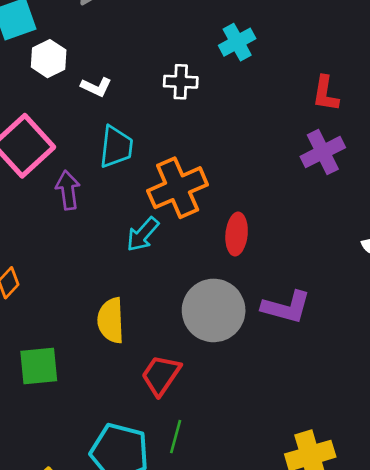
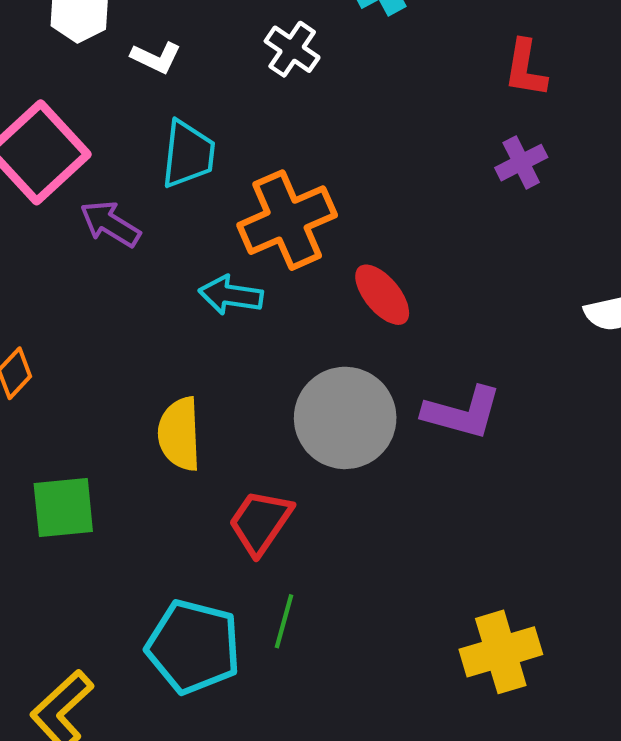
white cross: (181, 82) -> (292, 49), turned 32
purple cross: (323, 152) -> (521, 163), size x0.7
purple arrow: (68, 190) -> (110, 224), turned -51
cyan arrow: (143, 234) -> (231, 295), turned 57
red ellipse: (237, 234) -> (382, 295), turned -45

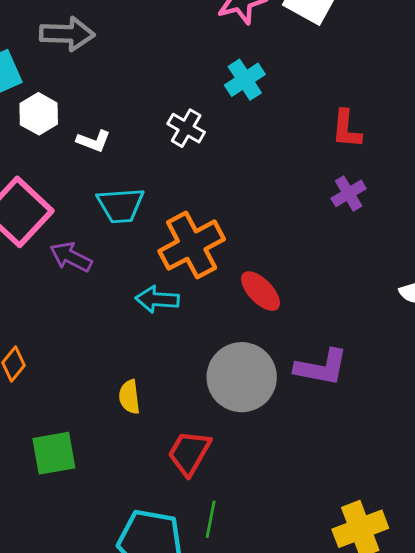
cyan trapezoid: (188, 154) -> (121, 205), turned 84
yellow semicircle: (179, 434) -> (129, 397), size x0.7

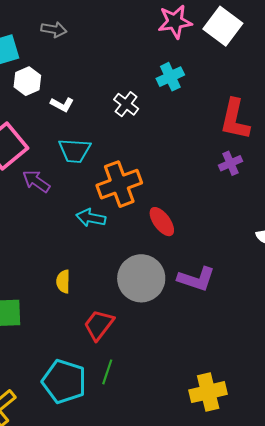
gray arrow: (67, 34) -> (54, 29), size x0.7
red L-shape: (347, 129) -> (235, 119), size x1.5

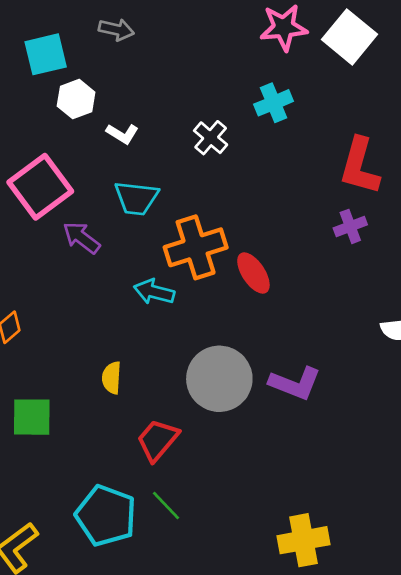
red ellipse: (162, 222) -> (253, 273), moved
green line: (107, 372) -> (166, 505), turned -65

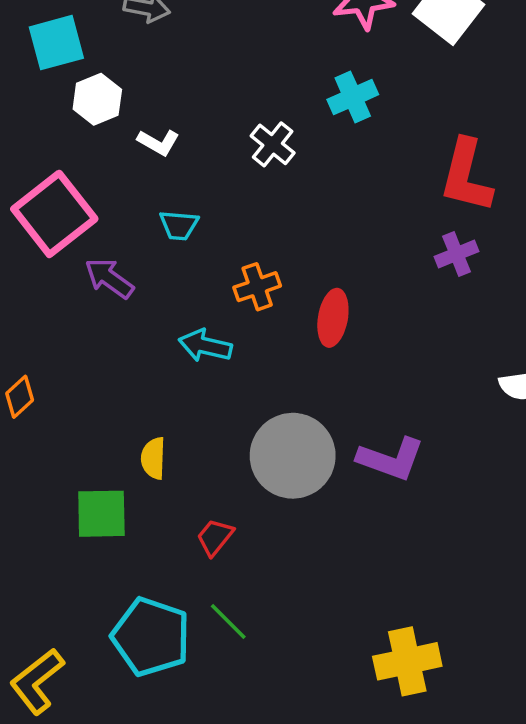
cyan trapezoid: (136, 198) -> (179, 225), size x0.7
orange cross: (196, 247) -> (257, 287), size x0.6
red ellipse: (253, 273) -> (333, 318), turned 45
green square: (32, 417) -> (101, 514), moved
red trapezoid: (158, 440) -> (215, 537), size x0.7

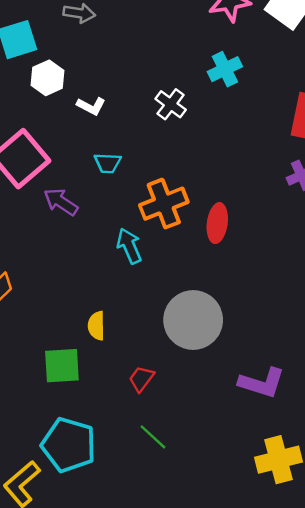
orange cross: (257, 287) -> (164, 204), size x1.5
cyan arrow: (205, 346) -> (129, 246), turned 56
purple L-shape: (391, 459) -> (262, 383), moved
cyan pentagon: (151, 637) -> (69, 445), moved

